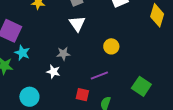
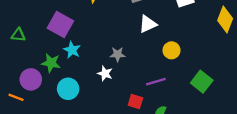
white triangle: (77, 24) -> (148, 24), moved, turned 36
green square: (141, 86) -> (202, 82), moved
cyan circle: (29, 97) -> (68, 89), moved

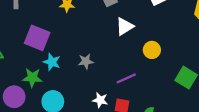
gray star: (118, 54) -> (86, 61), moved
white star: (105, 74) -> (100, 100), moved
purple line: (156, 82) -> (126, 78), moved

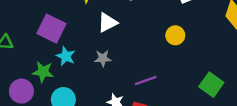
white triangle: (125, 26) -> (107, 22), moved
yellow circle: (152, 50) -> (175, 35), moved

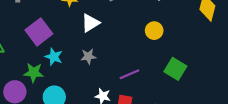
purple square: (51, 29) -> (39, 32), turned 30
green square: (211, 85) -> (175, 69), moved

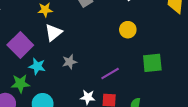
white triangle: (90, 23) -> (53, 33), moved
green square: (175, 69) -> (152, 63), turned -30

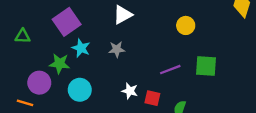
white triangle: (53, 33) -> (123, 15), moved
purple line: (110, 74) -> (170, 70), moved

